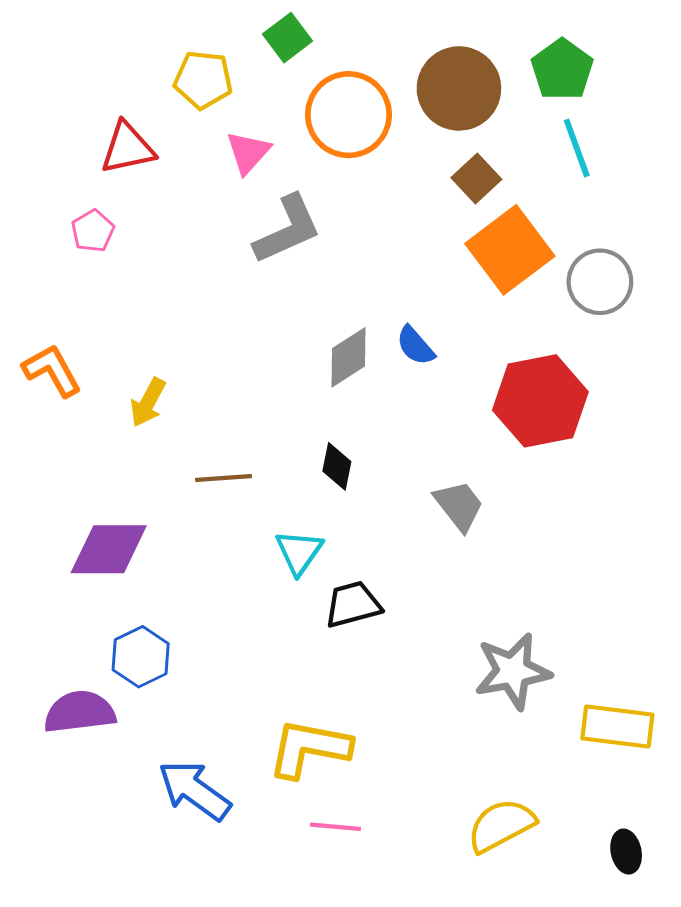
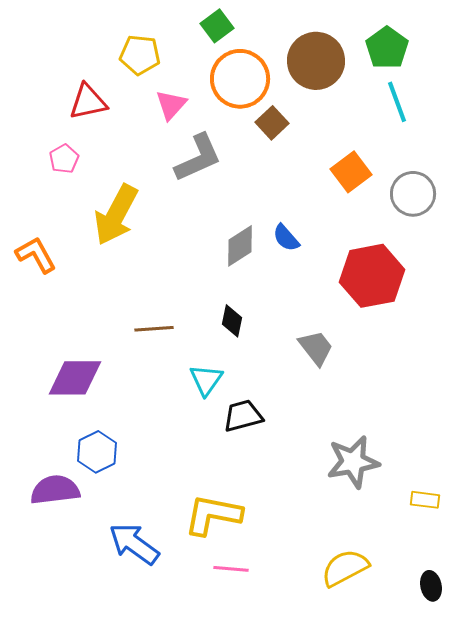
green square: (287, 38) -> (217, 26), moved
brown square: (476, 179) -> (272, 123), moved
orange square: (510, 250) -> (351, 172), size x0.7
yellow arrow: (148, 402) -> (116, 215), moved, size x1.8
yellow rectangle: (617, 727) -> (425, 500), size x0.6

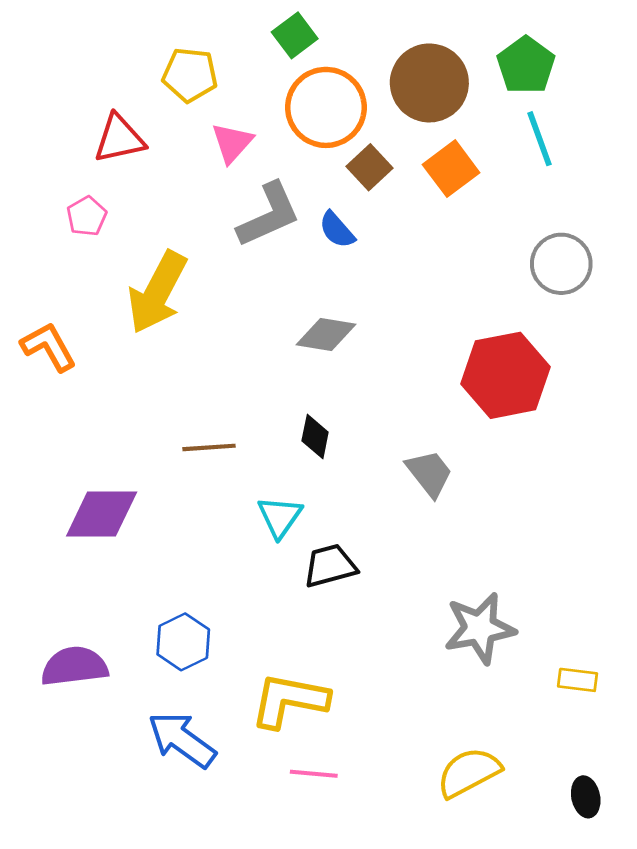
orange square: (351, 172) -> (451, 169), moved
blue semicircle: (286, 238) -> (337, 230), moved
gray diamond: (240, 246) -> (326, 335), turned 42
blue hexagon: (97, 452) -> (183, 642), moved

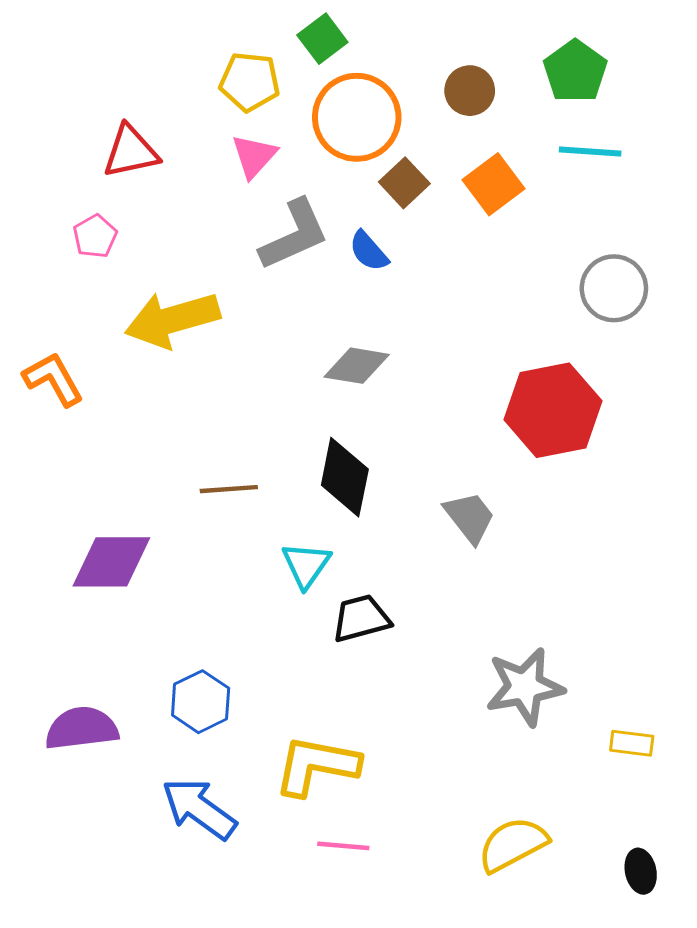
yellow pentagon: (190, 75) -> (250, 82), moved
brown circle: (429, 83) -> (470, 91), size x0.6
cyan line: (539, 139) -> (590, 152), turned -66
yellow arrow: (157, 292) -> (172, 320), turned 46
black diamond: (315, 437) -> (345, 477), size x1.6

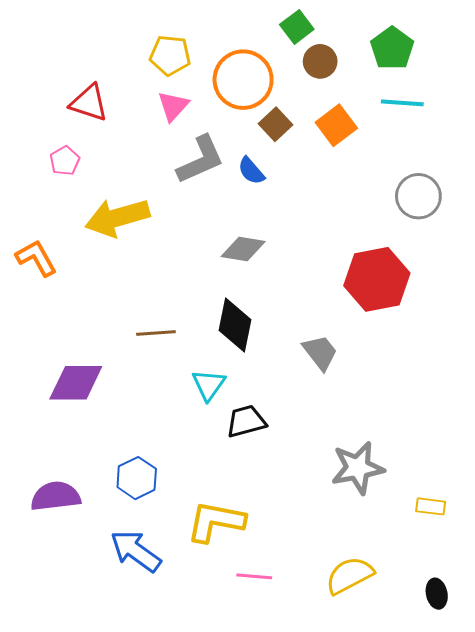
green square: (322, 39) -> (297, 27), moved
red triangle: (131, 152) -> (89, 103), turned 30
pink line: (343, 846) -> (254, 576), moved

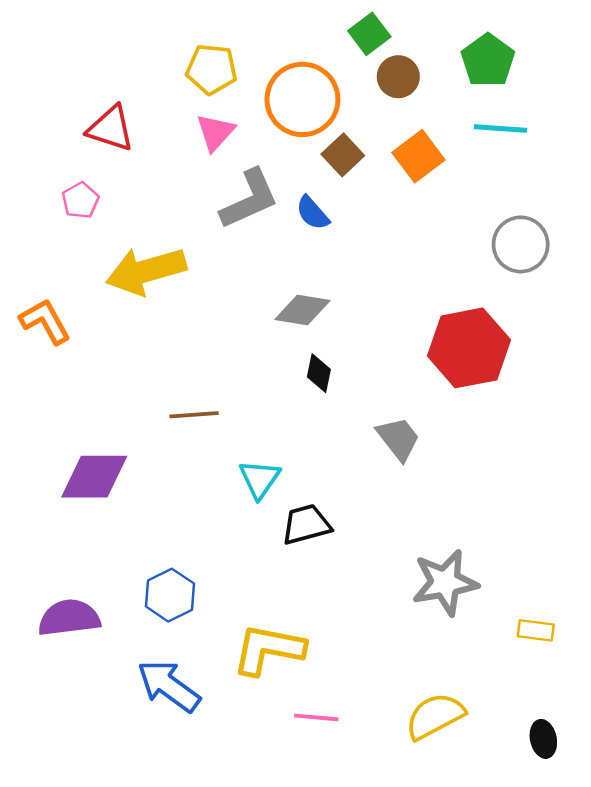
black diamond: (235, 325) -> (319, 373), moved, size x0.6

